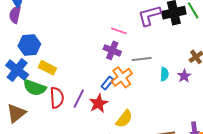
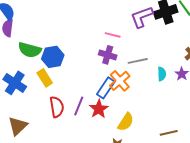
blue hexagon: (29, 45) -> (53, 57), moved
yellow rectangle: (47, 68) -> (45, 78), turned 36
blue rectangle: (107, 83) -> (106, 88), size x1.5
green semicircle: (35, 88) -> (30, 50), moved

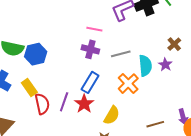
cyan semicircle: (162, 74) -> (145, 66), size x1.5
yellow rectangle: (45, 78) -> (29, 88), moved
orange cross: (120, 81) -> (128, 84), moved

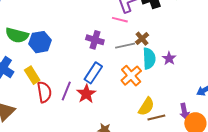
pink line: (94, 29) -> (120, 20), moved
brown cross: (174, 44) -> (142, 39), moved
yellow semicircle: (112, 115) -> (146, 107), moved

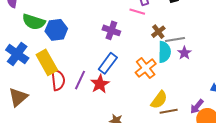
gray line: (125, 46) -> (175, 39), moved
yellow rectangle: (32, 75) -> (47, 62), size x1.4
purple arrow: (184, 111) -> (197, 107), turned 49

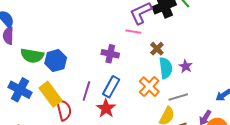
gray line: (175, 39) -> (178, 97), moved
purple line: (80, 80) -> (86, 91), moved

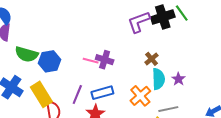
pink line: (133, 32) -> (91, 61), moved
blue rectangle: (111, 87) -> (102, 93), turned 40

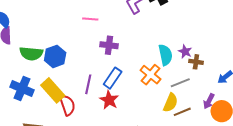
brown cross: (152, 59) -> (196, 62), moved, turned -32
pink line: (91, 61) -> (90, 19), moved
blue rectangle: (102, 93) -> (113, 78), turned -30

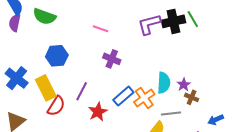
green semicircle: (31, 53) -> (44, 16), moved
blue rectangle: (113, 78) -> (123, 96), moved
red semicircle: (67, 105) -> (56, 106), turned 35

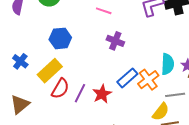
blue cross: (17, 78) -> (20, 61), size x0.7
yellow rectangle: (46, 88) -> (50, 71), turned 75
purple line: (82, 91) -> (80, 93), moved

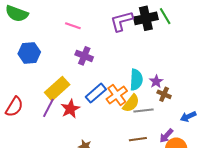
yellow rectangle: (50, 71) -> (57, 89), moved
red semicircle: (60, 89) -> (14, 107), moved
yellow semicircle: (161, 112) -> (131, 103), moved

